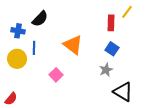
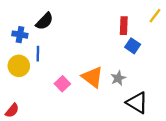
yellow line: (127, 12) -> (155, 16), moved
orange triangle: (73, 45) -> (92, 77), moved
blue square: (112, 49) -> (133, 46), moved

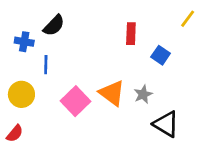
red rectangle: (124, 26) -> (131, 34), moved
yellow circle: (19, 66) -> (21, 94), moved
pink square: (62, 84) -> (76, 101), size x1.5

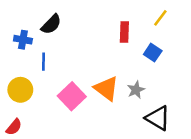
yellow line: (188, 19) -> (160, 18), moved

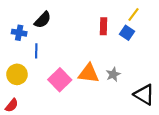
blue square: (153, 53) -> (127, 33), moved
orange triangle: (106, 89) -> (89, 73), turned -30
black triangle: (158, 118) -> (144, 95), moved

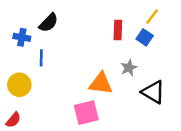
gray star: (113, 74) -> (129, 68), moved
pink square: (60, 80) -> (86, 113), moved, turned 30
black triangle: (144, 95) -> (153, 92), moved

